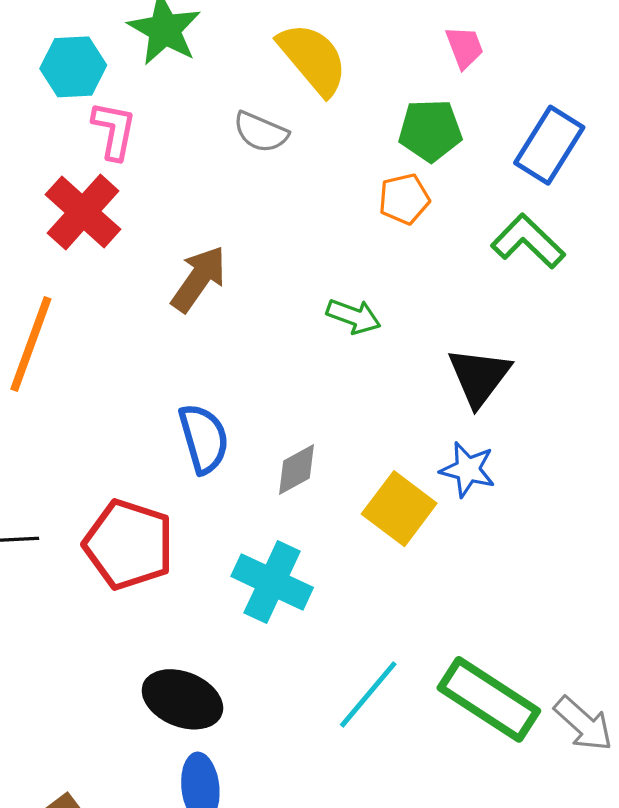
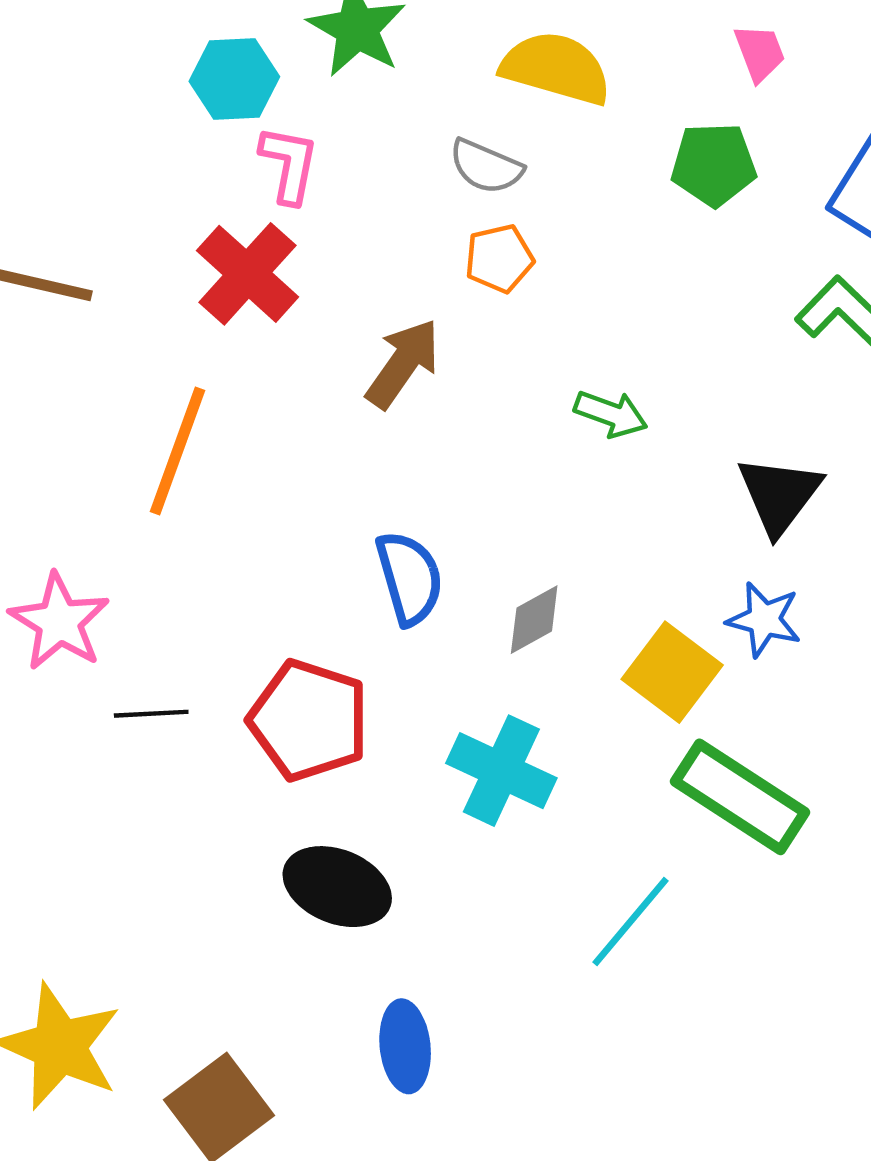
yellow semicircle: (313, 59) -> (556, 68), turned -34
orange pentagon: (404, 199) -> (499, 258), moved
black ellipse: (182, 699) -> (337, 887), moved
green rectangle: (489, 699) -> (740, 797), moved

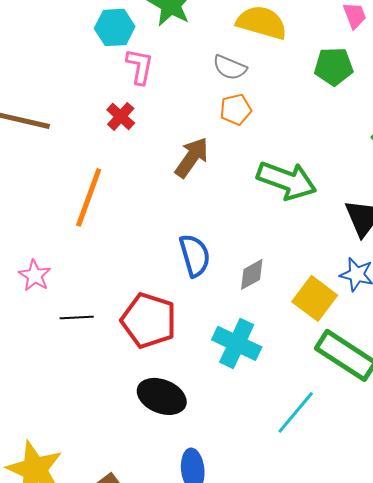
red cross: (248, 274) -> (121, 116), size x0.6
green arrow: (611, 414) -> (287, 180), size x1.8
pink star: (59, 622) -> (35, 275), size x0.7

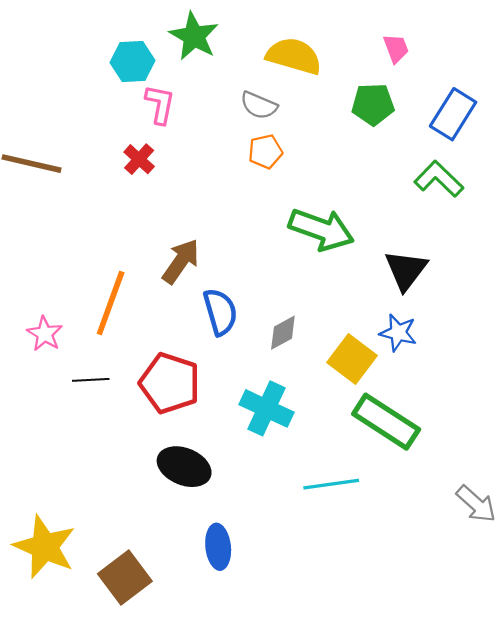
brown arrow: (192, 157) -> (181, 261), moved
orange line: (89, 197) -> (111, 303), moved
cyan line: (296, 412) -> (331, 484), turned 42

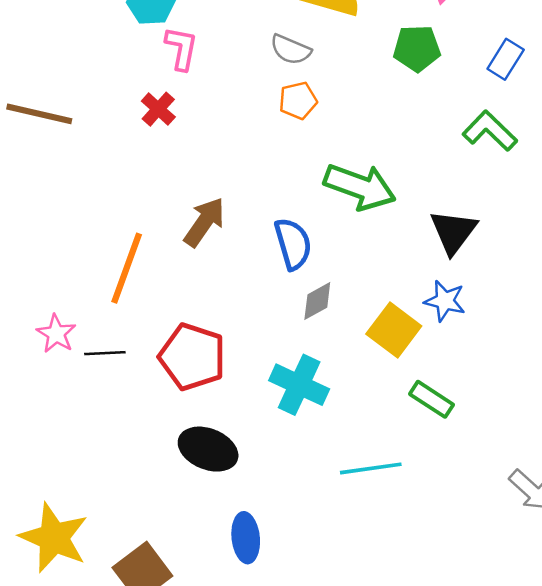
blue rectangle: (453, 114) -> (506, 59), size x0.7
blue semicircle: (220, 312) -> (293, 244), moved
pink star: (45, 334) -> (56, 334), moved
green rectangle: (386, 422) -> (431, 399), size x0.6

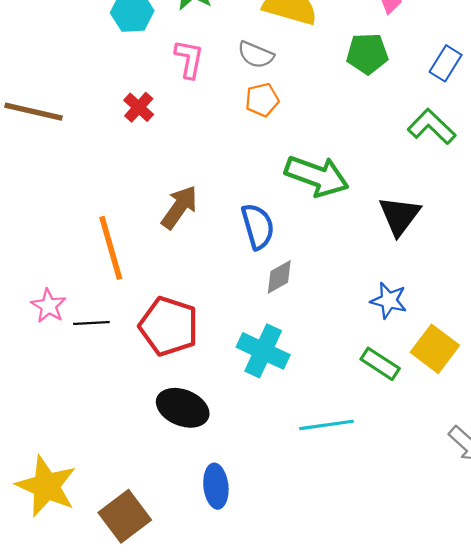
pink L-shape: (181, 48) -> (189, 59), moved
orange line: (127, 268) -> (111, 248), turned -36
blue star: (445, 301) -> (389, 300), moved
yellow square: (394, 330) -> (435, 349), moved

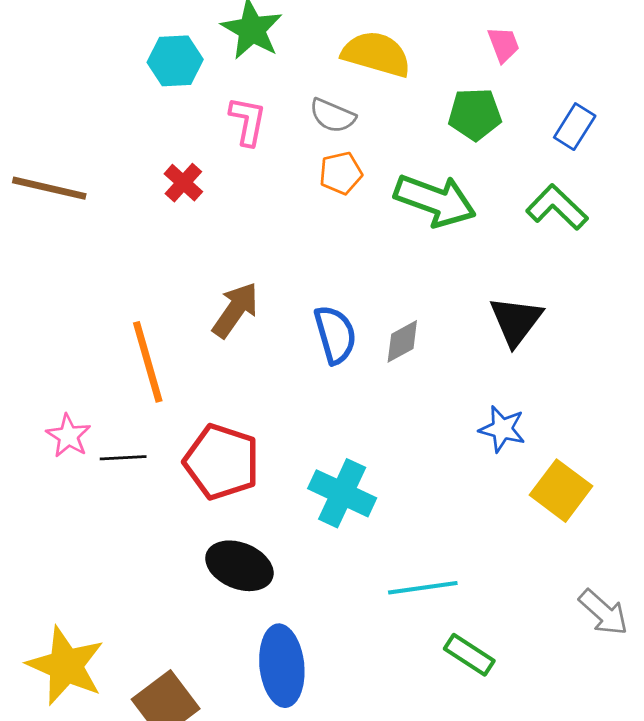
green arrow: (317, 176) -> (435, 200), moved
gray diamond: (279, 277) -> (402, 341), moved
green rectangle: (380, 364) -> (469, 655), moved
blue ellipse: (216, 486) -> (282, 666), size x1.4

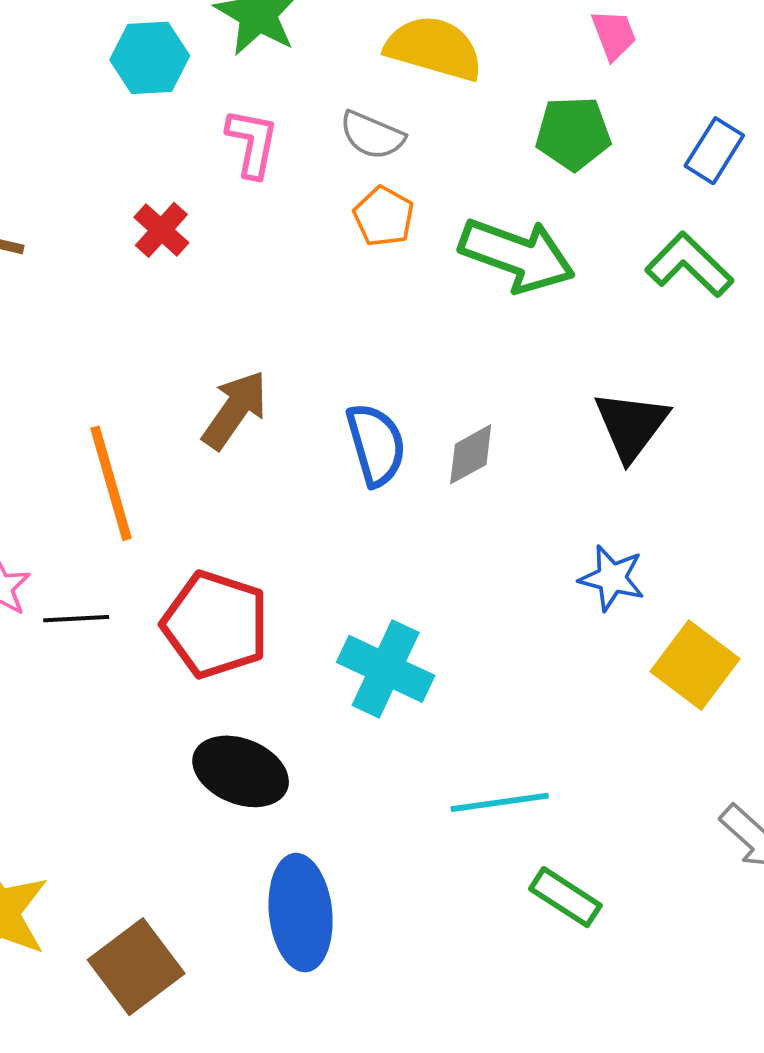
orange pentagon: (341, 173) -> (384, 216), turned -30

